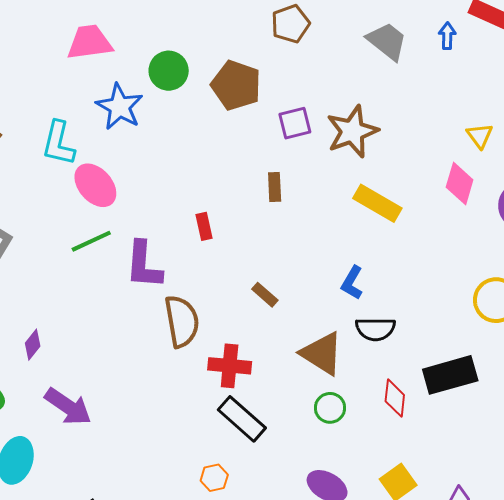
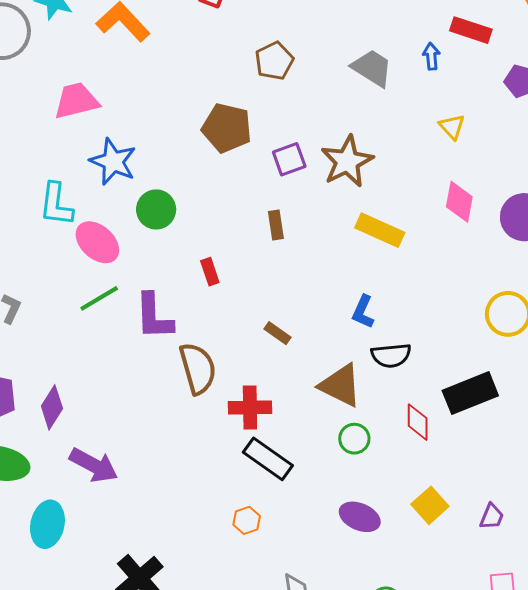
green circle: (169, 71) -> (156, 209), moved
yellow triangle: (480, 136) -> (452, 127), moved
purple diamond: (33, 345) -> (52, 407), size x1.4

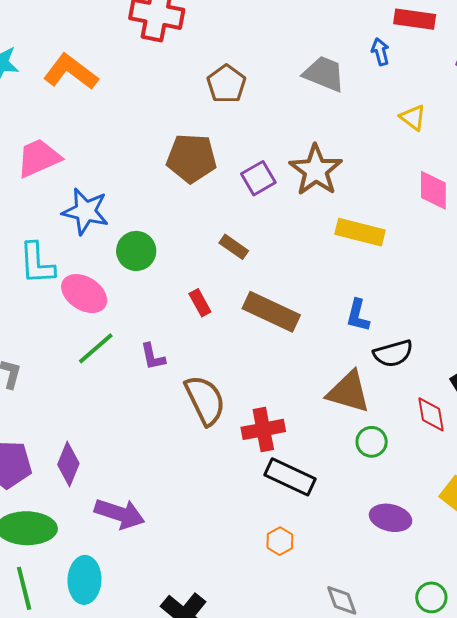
brown rectangle: (276, 225) -> (234, 247), moved, turned -36
purple L-shape: (154, 316) -> (153, 357), size x0.6
brown rectangle: (278, 333) -> (271, 312), moved, size x2.0

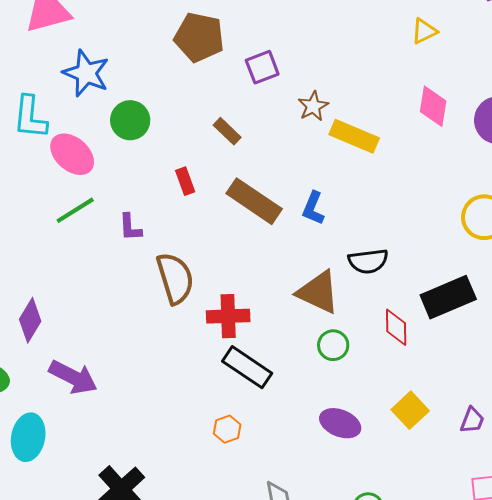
yellow triangle: (413, 118) -> (424, 31), turned 48
brown star: (316, 170) -> (313, 106), moved, size x0.6
blue L-shape: (358, 315) -> (313, 208), moved

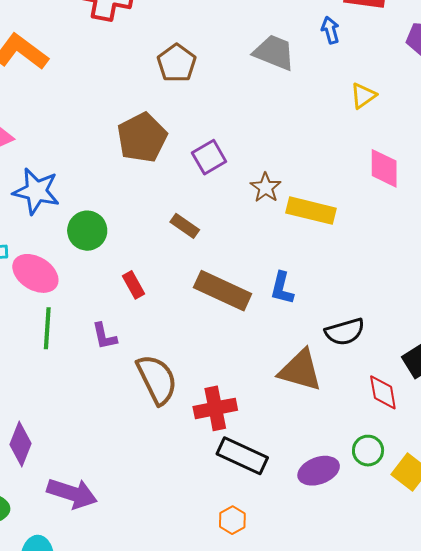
brown pentagon: (199, 37) -> (142, 138), turned -30
red rectangle: (185, 181) -> (134, 285), moved
green line: (75, 210) -> (47, 328), turned -45
green circle: (333, 345) -> (368, 451), moved
purple ellipse: (340, 423) -> (319, 471), moved, turned -33

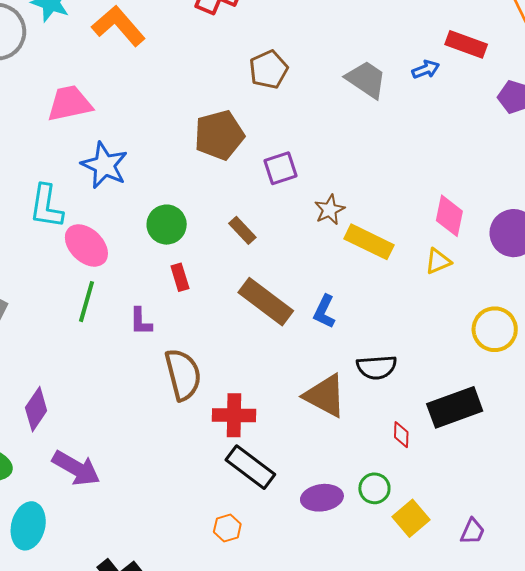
blue arrow: (330, 30) -> (426, 69), turned 72
yellow triangle: (363, 96) -> (438, 261), moved
green circle: (87, 231) -> (167, 225), moved
red diamond: (383, 392) -> (401, 435), size x0.7

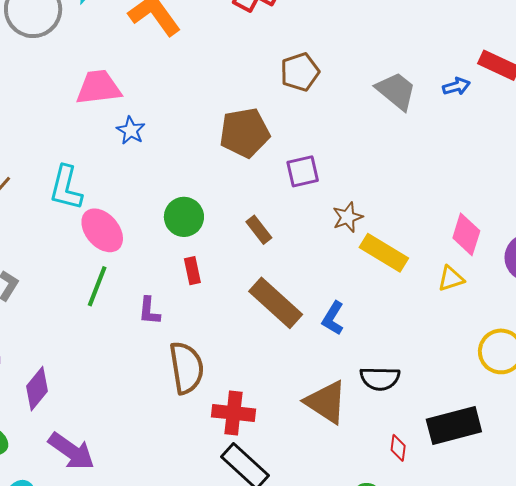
blue star: (104, 165) -> (131, 130), moved, size x0.6

